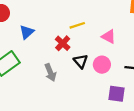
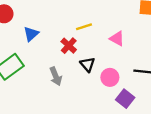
pink circle: (102, 65) -> (110, 77), moved
purple square: (116, 94) -> (125, 99), turned 30

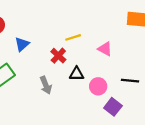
black triangle: (88, 64) -> (77, 74), turned -49

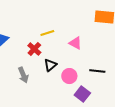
black triangle: (77, 74) -> (50, 65), turned -40

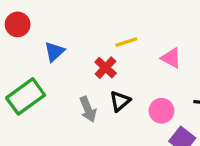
black triangle: (50, 65) -> (120, 101), moved

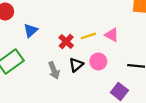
yellow line: (126, 42) -> (88, 36), moved
pink circle: (161, 111) -> (98, 61), moved

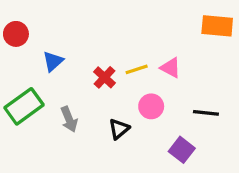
black triangle: (76, 65) -> (119, 129), moved
gray arrow: (54, 70) -> (69, 119), moved

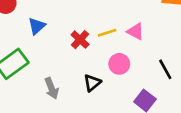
black line: (206, 113) -> (165, 69), turned 55
gray arrow: (69, 119) -> (52, 88), moved

